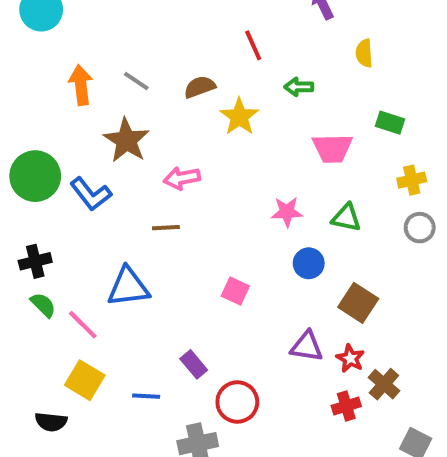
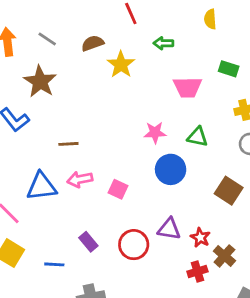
pink arrow: (182, 178) -> (80, 179), moved
blue circle: (309, 263) -> (171, 169), size x1.4
brown square: (358, 303) -> (229, 191), moved
red circle: (237, 402) -> (134, 245), moved

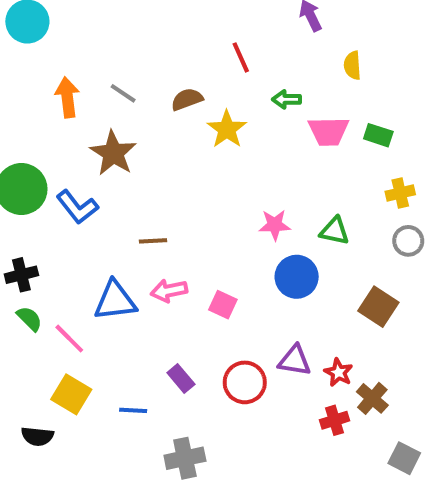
pink trapezoid: (188, 87) -> (328, 131), moved

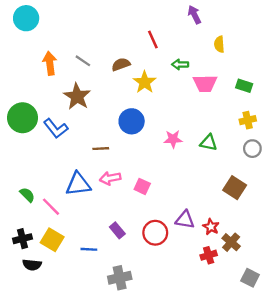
green rectangle: (378, 135) -> (244, 86), moved
black cross: (21, 275) -> (23, 239), moved
blue circle: (297, 277) -> (132, 121), moved

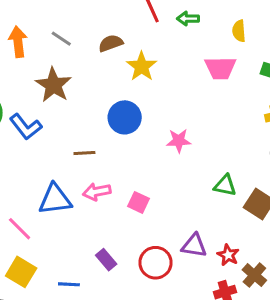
yellow semicircle: (219, 44) -> (239, 31), moved
green arrow: (180, 64) -> (188, 19), moved
green triangle: (209, 143) -> (225, 185), moved

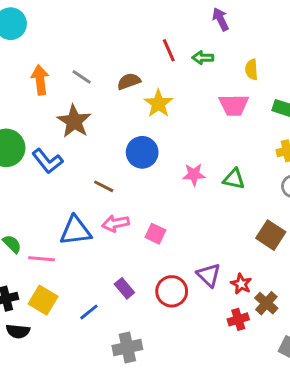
brown line: (84, 153) -> (104, 186), turned 30
green triangle: (225, 185) -> (234, 179), moved
pink line: (20, 229) -> (42, 259), turned -40
purple triangle: (194, 246) -> (209, 275), turned 35
blue line: (69, 284) -> (89, 312), turned -42

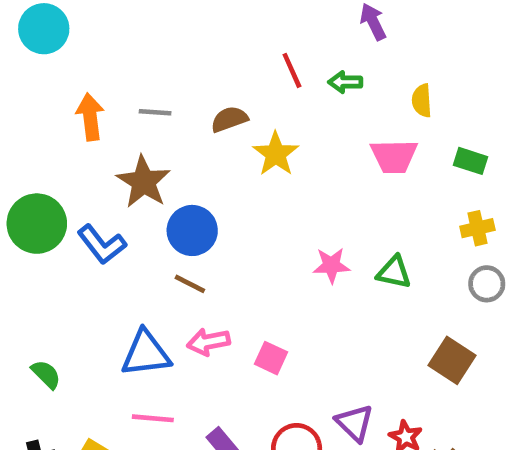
gray line: (82, 77) -> (155, 112), turned -30
blue circle: (142, 152) -> (192, 230), moved
pink line: (42, 259) -> (153, 418), moved

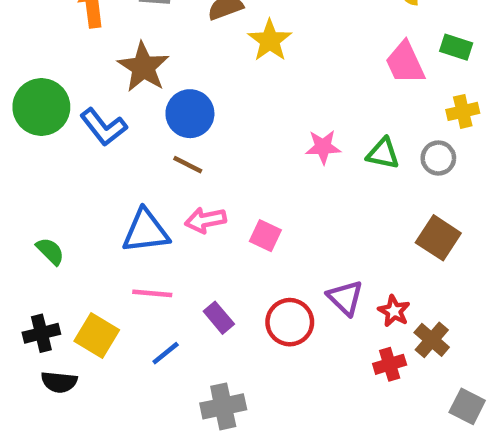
pink trapezoid: (394, 156) -> (405, 63), moved, turned 66
gray circle: (487, 284) -> (438, 158), moved

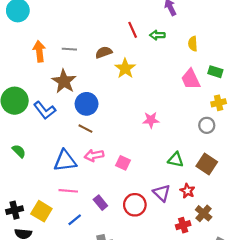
green triangle: (383, 154) -> (176, 160), moved
green semicircle: (50, 251) -> (19, 151), moved
red star: (394, 311) -> (187, 191), moved

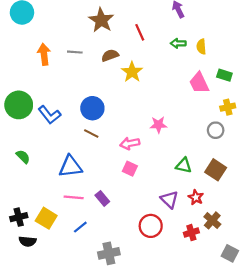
green arrow: (157, 35) -> (178, 43), moved
brown star: (64, 81) -> (101, 20), moved
pink arrow: (94, 155) -> (130, 143), moved
purple rectangle: (100, 203) -> (102, 198), moved
red circle: (135, 205) -> (151, 226), moved

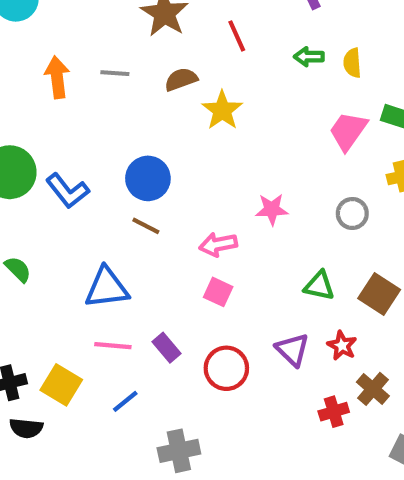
pink trapezoid: (199, 83) -> (348, 131), turned 60
gray circle: (216, 130) -> (352, 213), moved
red circle: (151, 226) -> (226, 368), moved

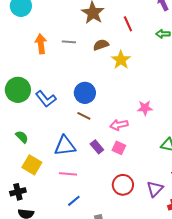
purple rectangle: (167, 348) -> (97, 147), moved
purple triangle: (292, 350) -> (155, 189), moved, turned 30
yellow square: (61, 385) -> (32, 165), moved

